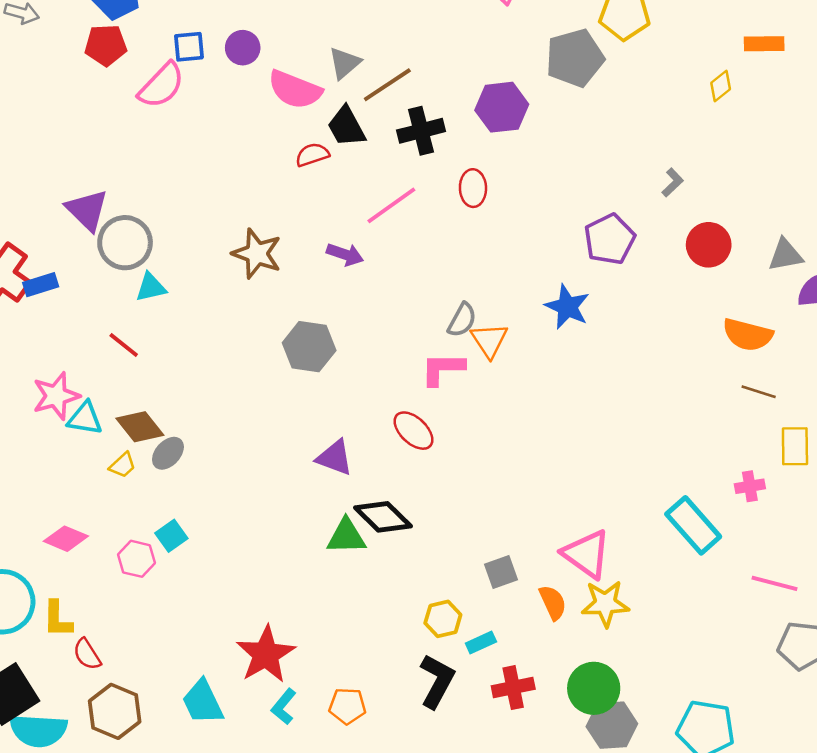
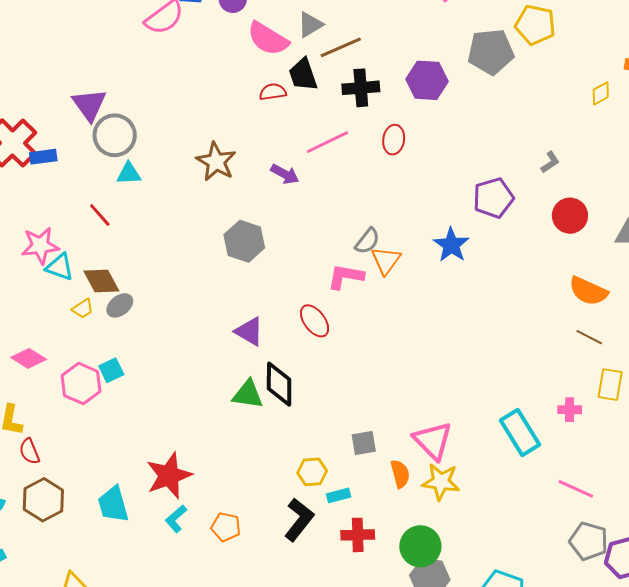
black diamond: (383, 517) -> (279, 384), turned 36
pink hexagon: (137, 559) -> (81, 384), size x1.4

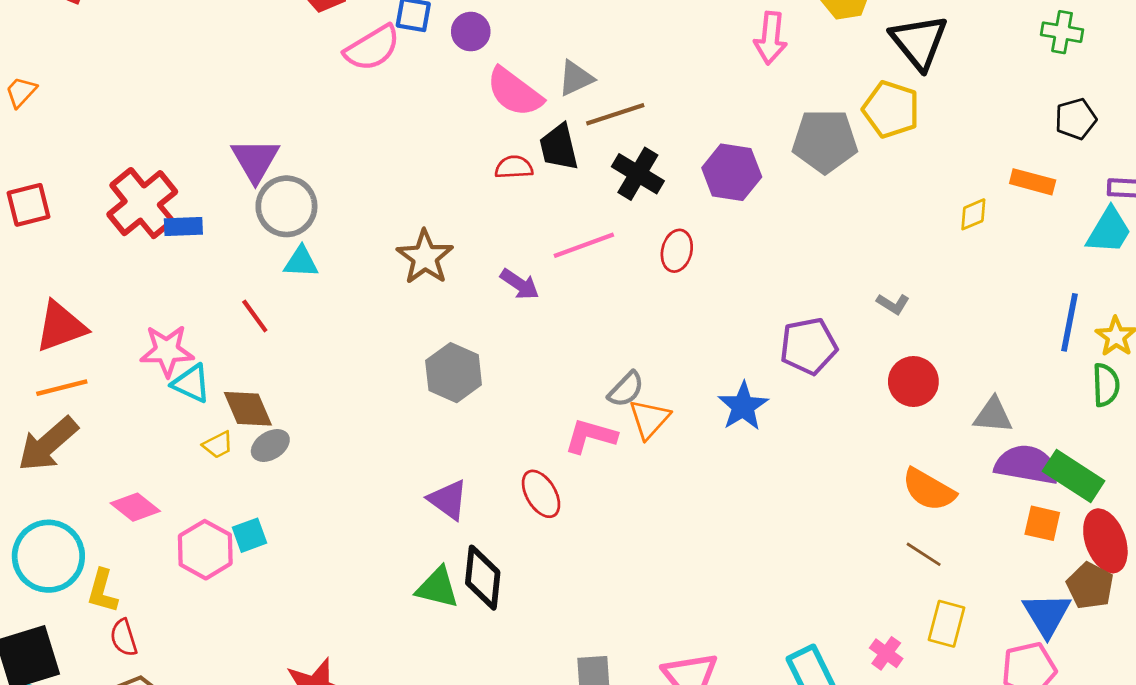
black cross: (361, 88) -> (638, 174), turned 30
gray L-shape: (550, 162) -> (893, 304), turned 60
pink cross: (570, 410) -> (886, 653), turned 30

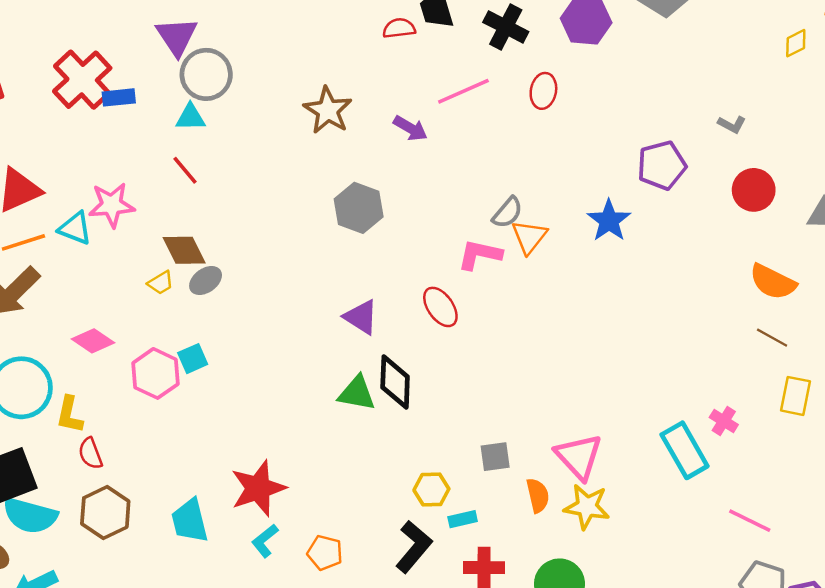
cyan triangle: (301, 262) -> (190, 117), moved
cyan triangle: (191, 383) -> (75, 228), moved
pink cross: (886, 653) -> (724, 421), moved

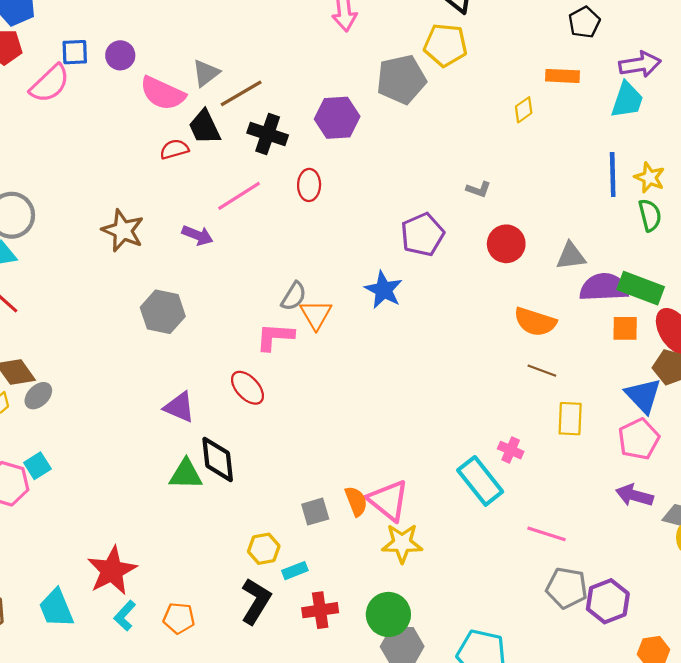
orange semicircle: (538, 495) -> (356, 501), moved

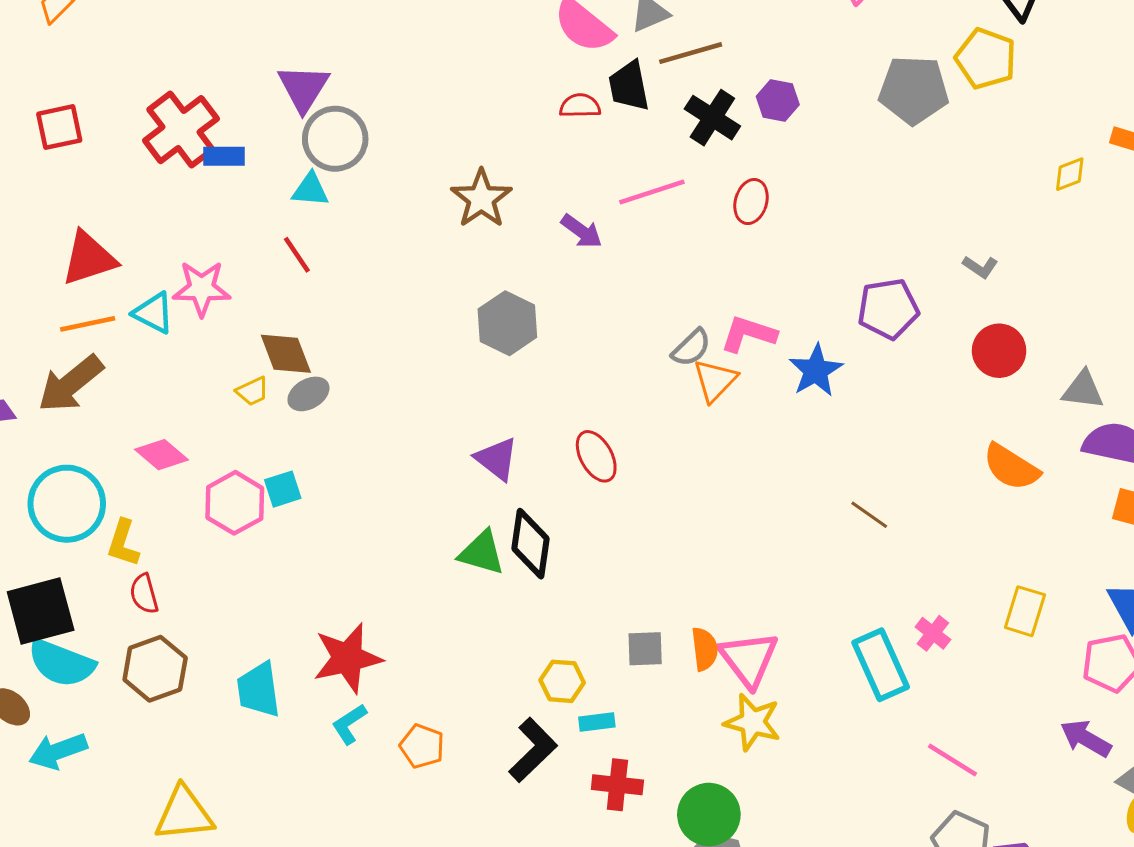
purple hexagon: (337, 118) -> (778, 100), moved, size x0.7
pink L-shape: (275, 337) -> (748, 334), moved
brown line: (542, 371) -> (869, 515), moved

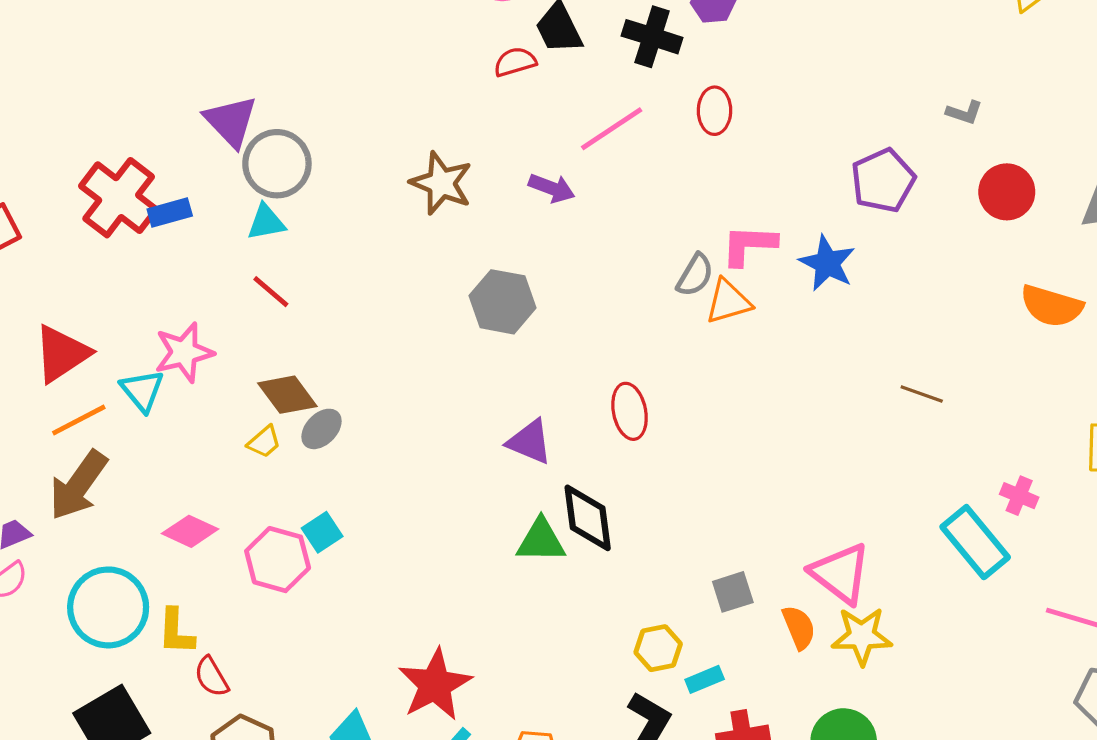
cyan triangle: (153, 313) -> (142, 391), turned 39
orange triangle: (715, 381) -> (728, 301), turned 45
red ellipse: (596, 456) -> (630, 411), turned 33
orange semicircle: (705, 649) -> (799, 627), moved

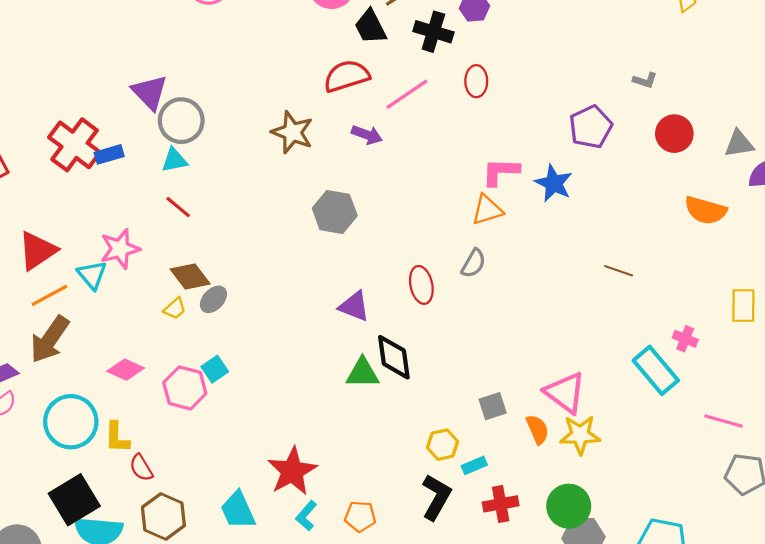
red semicircle: (515, 62) -> (347, 76), moved, size x1.6
gray semicircle: (695, 275) -> (473, 263), moved

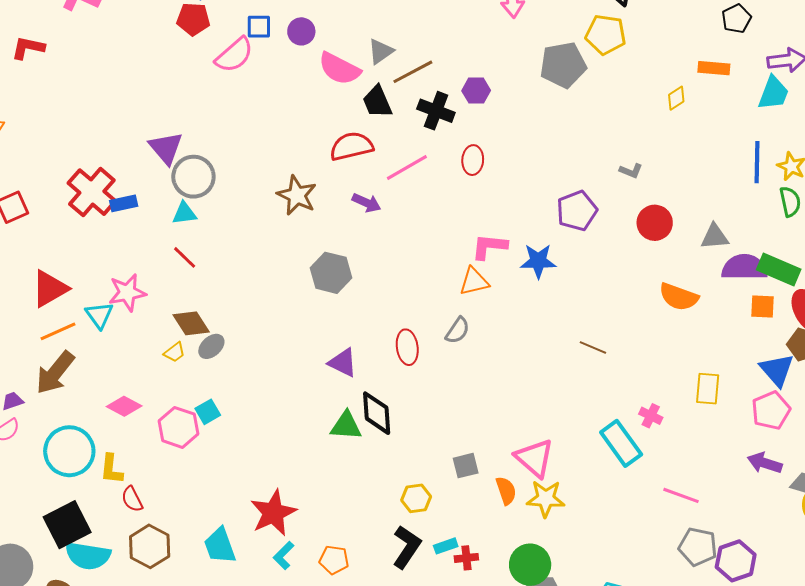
blue star: (554, 183) -> (538, 261), turned -30
cyan rectangle: (474, 465) -> (446, 546), moved
red cross: (501, 504) -> (466, 558), size x0.7

